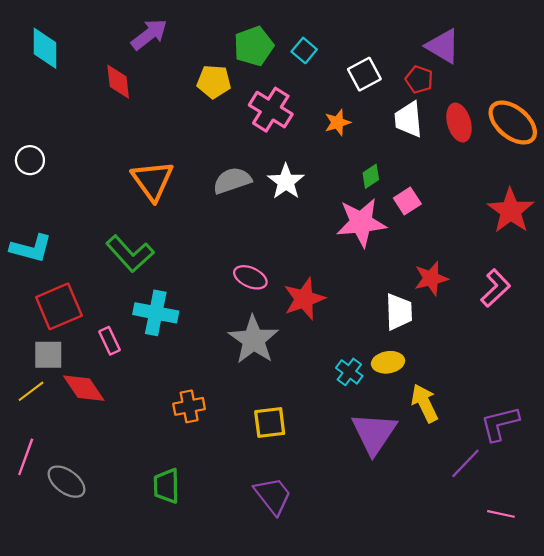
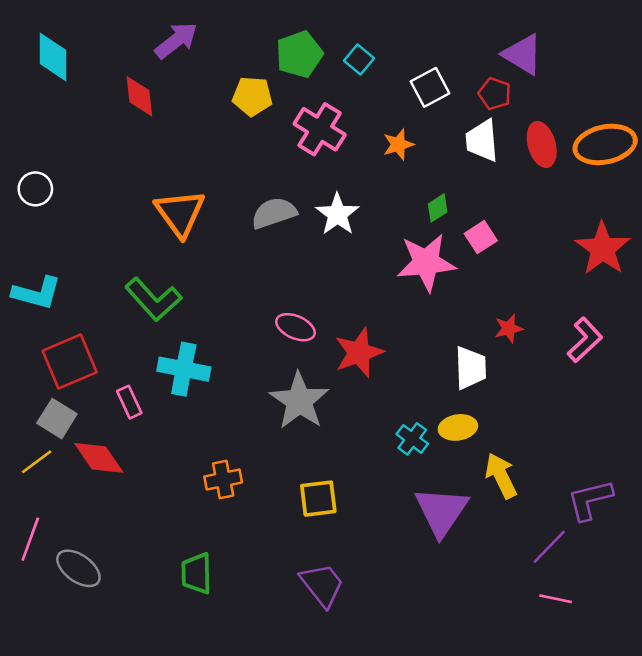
orange ellipse: (513, 122) -> (605, 144), turned -51
red star: (431, 278) -> (509, 328), size x0.7
gray square: (48, 355) -> (57, 419), turned 32
pink line: (501, 514) -> (556, 599), moved

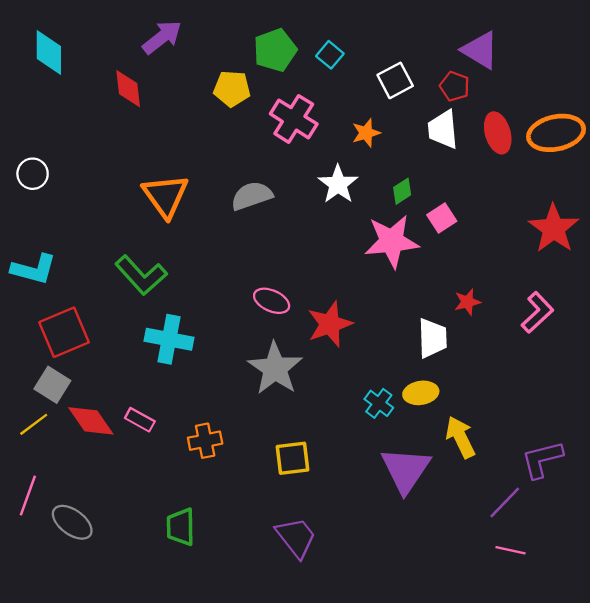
white star: (337, 214) -> (338, 184), moved
pink rectangle: (129, 402) -> (140, 420), moved, turned -36

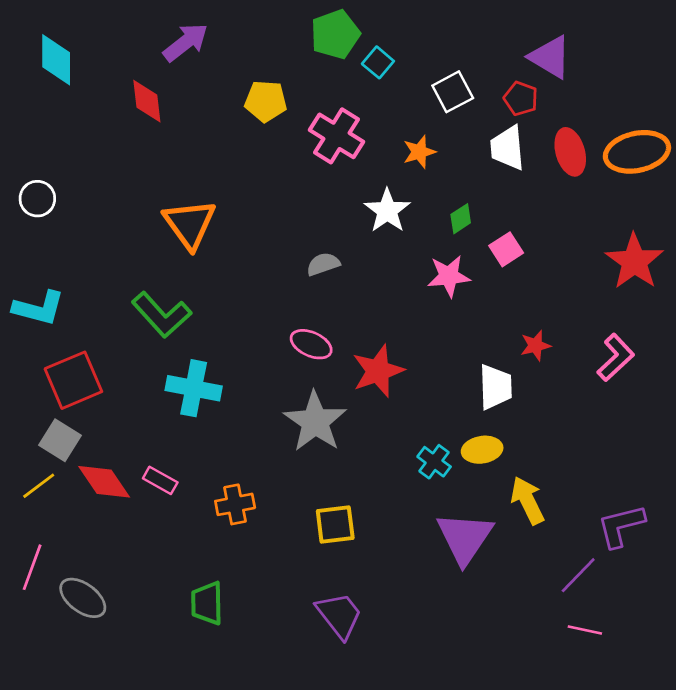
green pentagon: (275, 50) -> (335, 34), moved
gray semicircle: (252, 196) -> (323, 264), moved, size x0.7
pink star: (392, 241) -> (449, 276), size x0.7

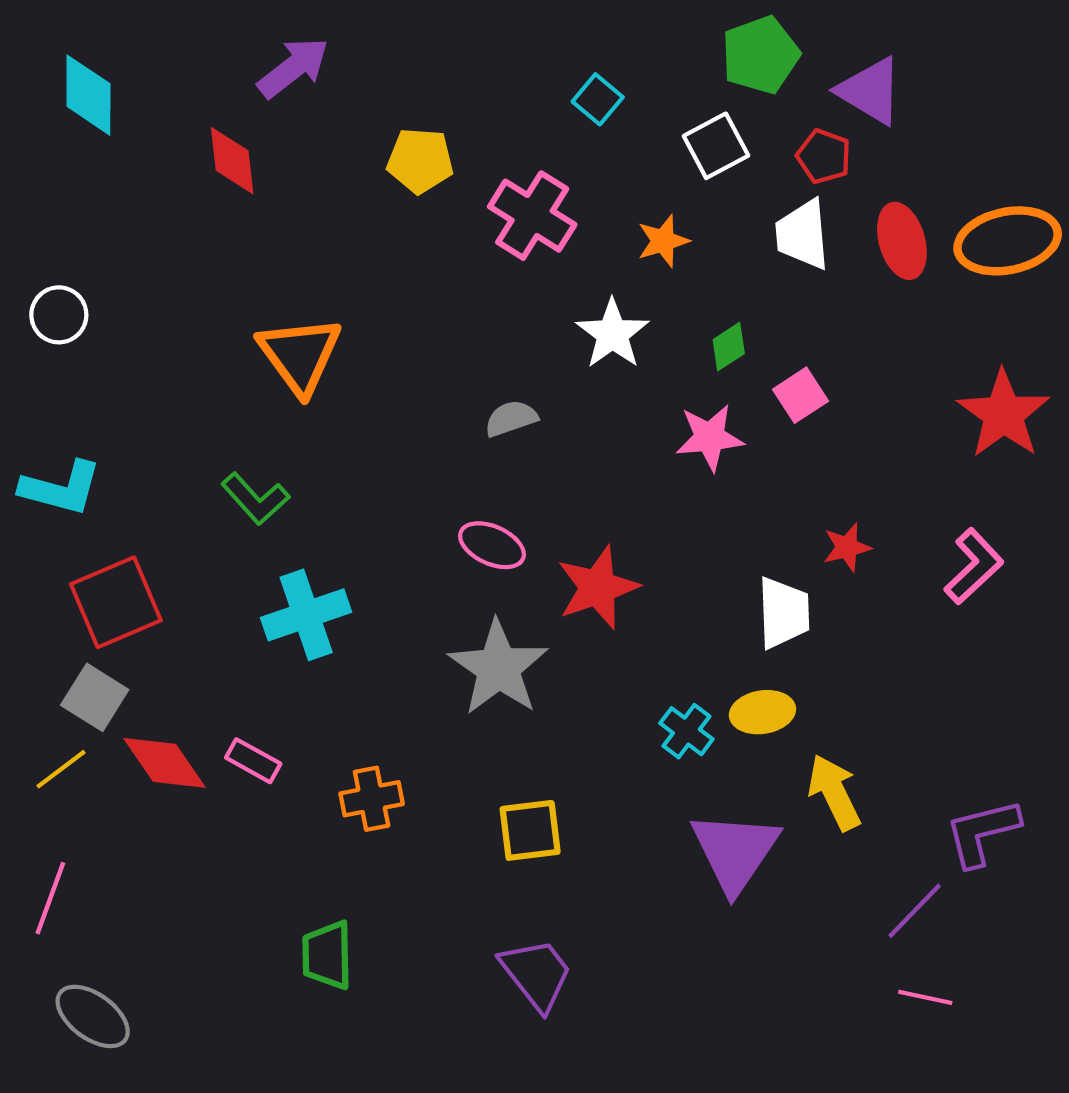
green pentagon: (335, 34) -> (760, 55), moved
green L-shape: (162, 315) -> (255, 499), size x0.7
cyan cross: (194, 388) -> (306, 615), turned -30
gray ellipse: (83, 598) -> (93, 1016), moved

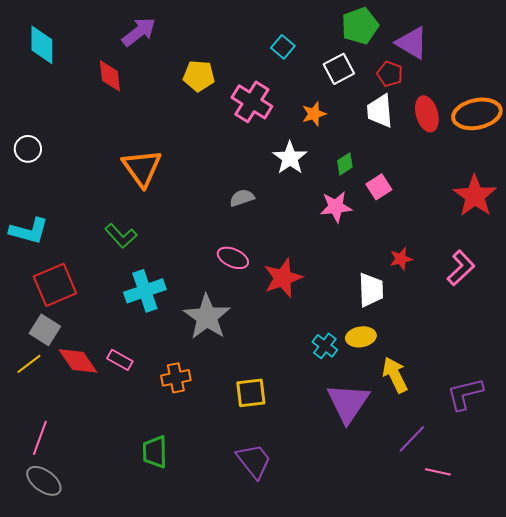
gray star: (498, 668) -> (207, 317), moved
pink line: (50, 898) -> (40, 438), moved
purple line: (915, 911) -> (412, 439), moved

